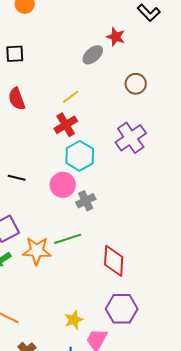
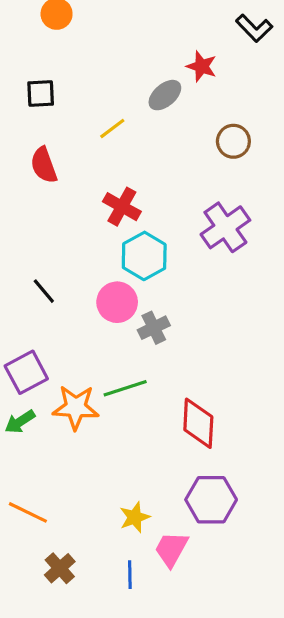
yellow line: (71, 97) -> (112, 129), moved
red cross: (66, 125) -> (122, 207), turned -30
black line: (17, 178) -> (44, 291), turned 36

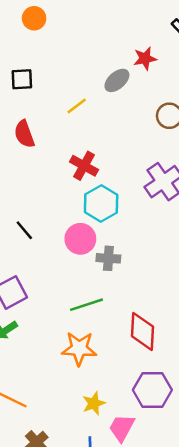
red star: (202, 66) -> (145, 58), turned -30
gray cross: (154, 328) -> (108, 258), turned 30
orange star: (76, 407) -> (79, 349), moved

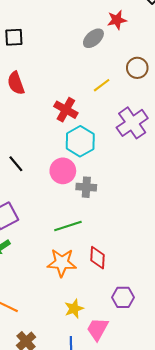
yellow line: (77, 106) -> (102, 85), moved
red diamond: (143, 331) -> (97, 258), moved, size x0.7
purple hexagon: (152, 390) -> (123, 297), size x0.7

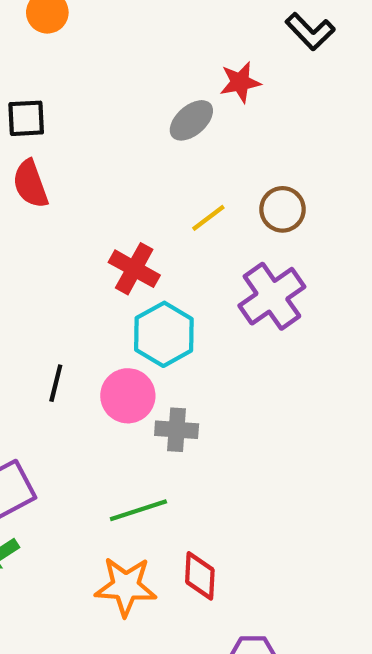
brown circle: (137, 68) -> (282, 209), moved
red semicircle: (16, 83) -> (30, 184), moved
black line: (16, 164) -> (56, 383), moved, turned 54

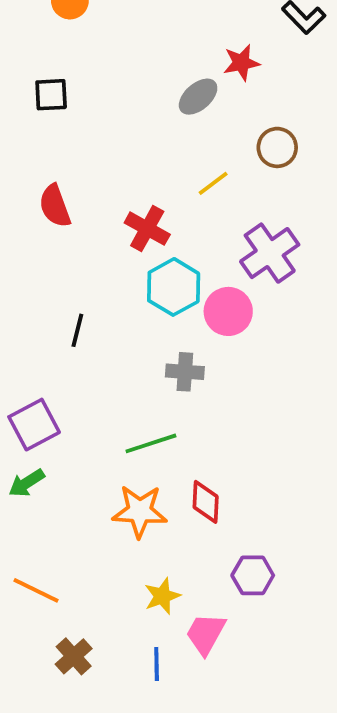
red semicircle: (30, 184) -> (55, 206), moved
brown circle: (282, 209) -> (277, 147), moved
pink circle: (128, 396) -> (228, 311), moved

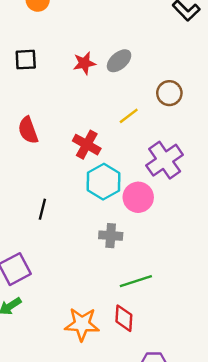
red star: (241, 63) -> (84, 63), moved
green line: (151, 443) -> (136, 281), moved

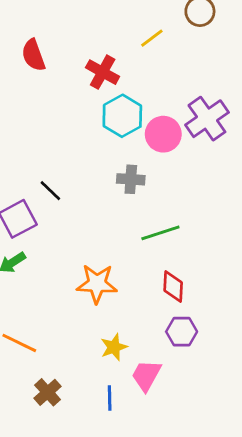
purple cross: (165, 160) -> (207, 119), moved
black line: (42, 209) -> (50, 191), moved, turned -60
red diamond: (124, 318) -> (173, 287), moved

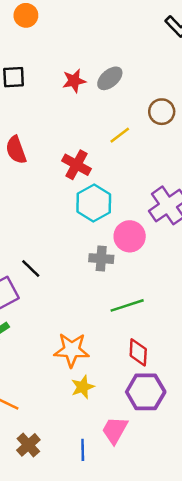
pink circle: (163, 134) -> (130, 236), moved
purple hexagon: (182, 332) -> (146, 392), size x1.4
yellow star: (114, 347) -> (83, 387), moved

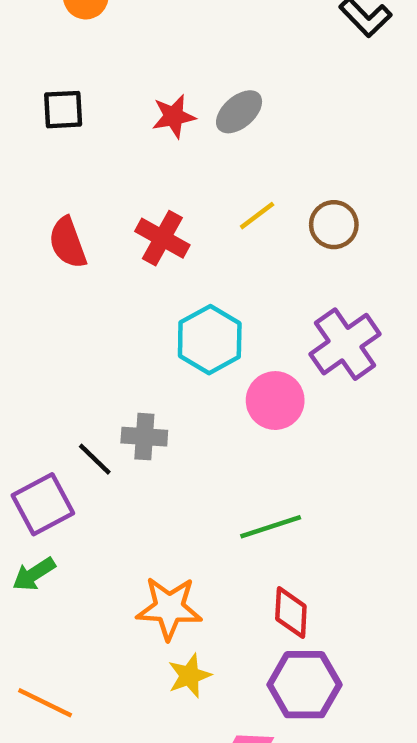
brown circle: (162, 112) -> (334, 225), moved
red cross: (77, 165) -> (162, 238), moved
gray cross: (101, 259) -> (144, 437), moved

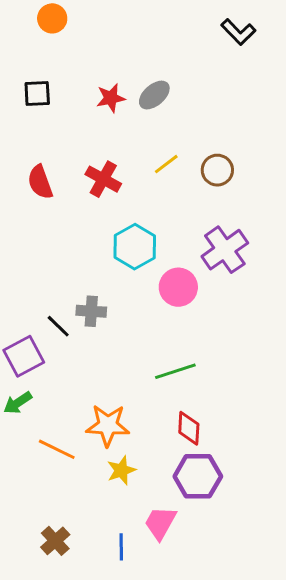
orange line: (45, 703) -> (57, 449), moved

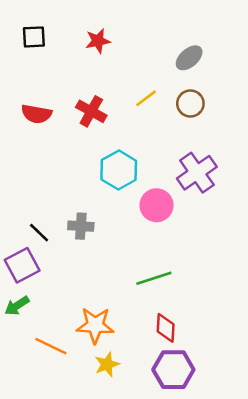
gray ellipse: (154, 95) -> (189, 58), moved
red semicircle: (40, 182) -> (36, 114), turned -60
black line: (58, 326) -> (39, 233), moved

